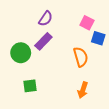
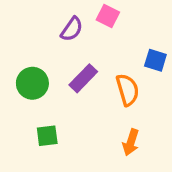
pink square: (87, 23) -> (108, 16), moved
purple rectangle: (43, 41) -> (83, 78), moved

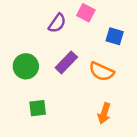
blue square: (155, 60) -> (115, 36), moved
orange semicircle: (128, 90) -> (102, 72), turned 130

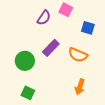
green circle: (26, 66) -> (25, 61), moved
green square: (38, 108) -> (28, 93), moved, turned 32

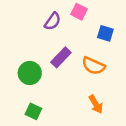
orange arrow: (80, 87) -> (96, 104), turned -49

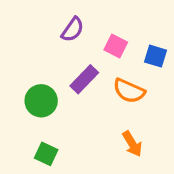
pink square: (79, 12) -> (116, 46), moved
blue square: (105, 33) -> (156, 56), moved

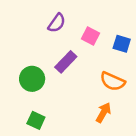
orange semicircle: (129, 91) -> (113, 81), moved
orange arrow: (132, 144) -> (103, 113), turned -120

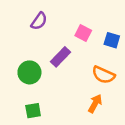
purple semicircle: (57, 23) -> (39, 21), moved
green square: (36, 120) -> (33, 111), turned -35

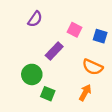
green circle: (29, 72) -> (32, 74), moved
green square: (33, 111) -> (48, 94), moved, turned 32

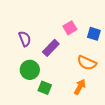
purple semicircle: (35, 19) -> (25, 39), moved, turned -56
pink square: (74, 30) -> (70, 28), turned 32

